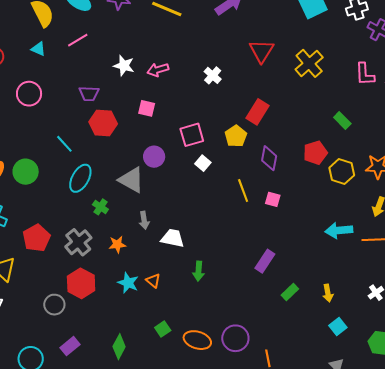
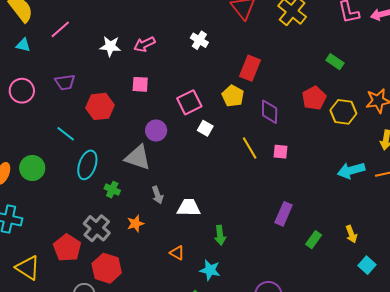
purple trapezoid: (89, 94) -> (65, 82), moved
red pentagon: (36, 238) -> (67, 248), moved
cyan star: (128, 283) -> (210, 270), moved

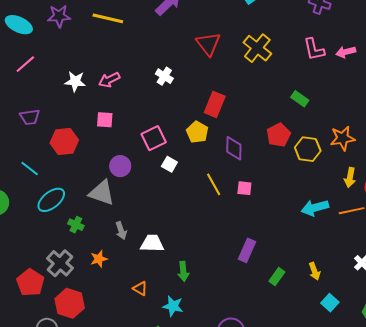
cyan ellipse: (87, 165) -> (51, 200), turned 32

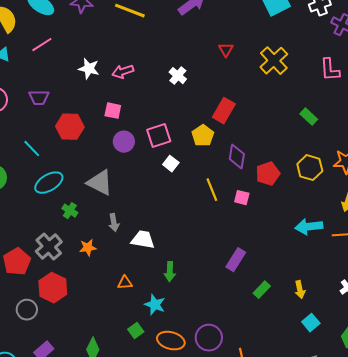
red triangle: (208, 44) -> (226, 50), size x0.6
red pentagon: (278, 135) -> (268, 174), moved
purple circle: (120, 166) -> (124, 142), moved
orange triangle: (140, 288) -> (125, 283), turned -42

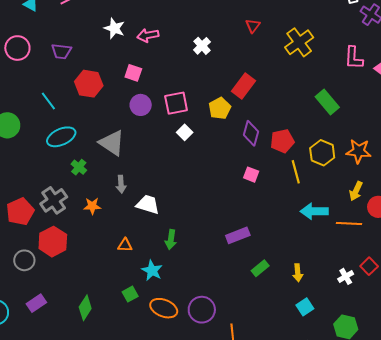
green rectangle: (309, 117) -> (327, 102), size x1.4
red pentagon: (268, 174) -> (282, 141), moved
yellow line: (212, 190) -> (296, 172), moved
purple rectangle: (236, 260) -> (238, 235), turned 30

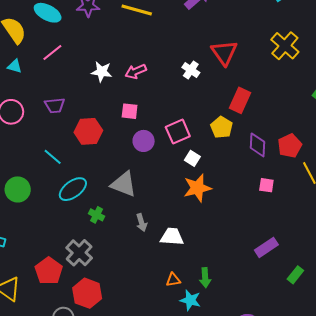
red triangle: (253, 26) -> (224, 53), moved, size x1.8
orange star: (92, 206) -> (197, 188), moved, size x1.6
green arrow: (171, 240) -> (205, 278), moved
orange triangle: (125, 245) -> (173, 280), moved

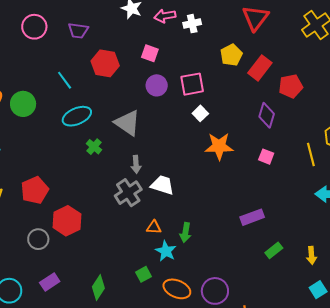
white cross: (191, 70) -> (192, 24), moved, turned 30
yellow pentagon: (222, 127) -> (231, 55), moved
red pentagon: (290, 146) -> (291, 86), moved
orange star: (197, 188) -> (219, 146), moved
gray cross: (79, 253) -> (128, 193), moved

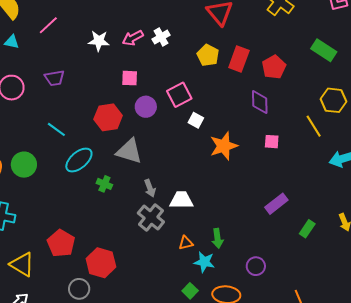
red hexagon: (105, 63) -> (108, 117), moved
purple circle: (215, 291) -> (256, 266), moved, size x0.7

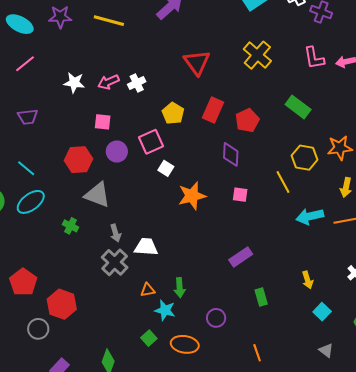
yellow pentagon: (208, 55) -> (173, 113), moved
cyan ellipse: (79, 160) -> (31, 202), moved
green rectangle: (307, 229) -> (261, 297), moved, turned -54

